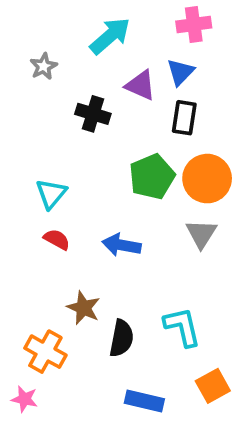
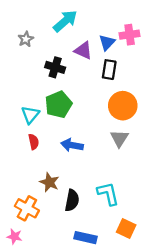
pink cross: (194, 25) -> (130, 35), moved
green pentagon: (152, 177) -> (58, 105), moved
red semicircle: (57, 239) -> (34, 142), turned 49
orange square: (213, 386) -> (126, 229), turned -36

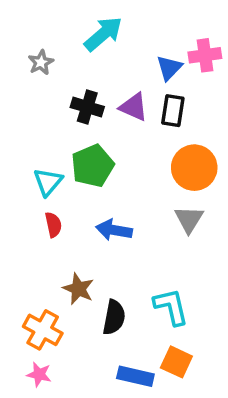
purple triangle: (83, 50) -> (134, 107), moved
orange square: (126, 229) -> (176, 362), moved
pink star: (14, 236) -> (39, 374), moved

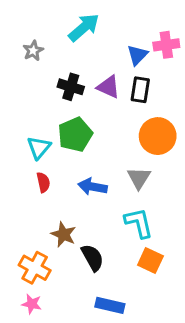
gray triangle: (189, 219) -> (139, 178), moved
cyan L-shape: (171, 307) -> (139, 223), moved
black semicircle: (114, 317) -> (92, 258), turned -40
orange square: (176, 362) -> (150, 261), moved

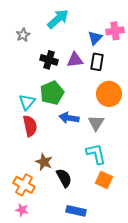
purple triangle: (108, 87) -> (75, 60), turned -30
red semicircle: (43, 182) -> (30, 126), size x1.5
blue arrow: (92, 187) -> (69, 118), moved

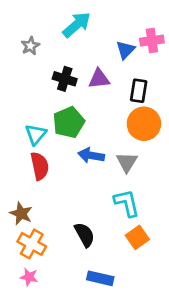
black rectangle: (97, 62) -> (139, 91), moved
brown star: (44, 162) -> (21, 214), moved
orange square: (104, 180) -> (137, 237), turned 30

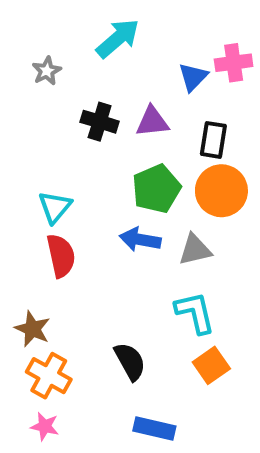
green pentagon: (69, 122) -> (156, 189), moved
gray triangle: (127, 162) -> (195, 250), turned 45

